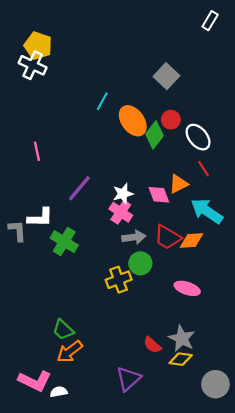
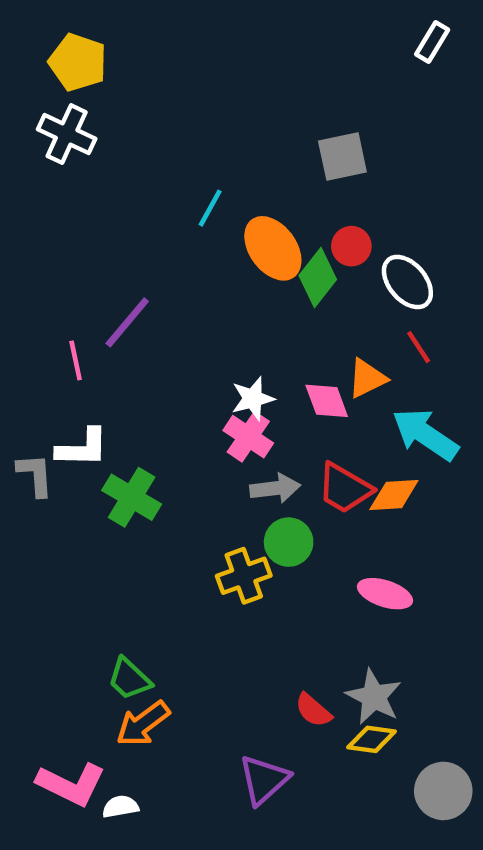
yellow pentagon: (38, 46) -> (78, 62), moved
gray square: (166, 76) -> (342, 156), turned 35
pink line: (37, 151) -> (76, 360), moved
purple line: (79, 188) -> (127, 322), moved

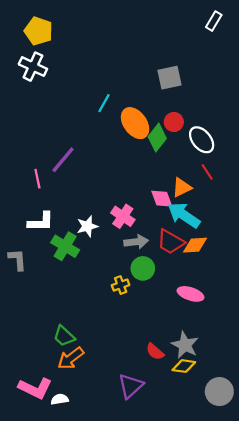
white star: (253, 399) -> (87, 226), moved
cyan arrow: (425, 434) -> (184, 215), moved
gray L-shape: (35, 475) -> (17, 260), moved
yellow cross: (244, 576) -> (121, 285), size x0.7

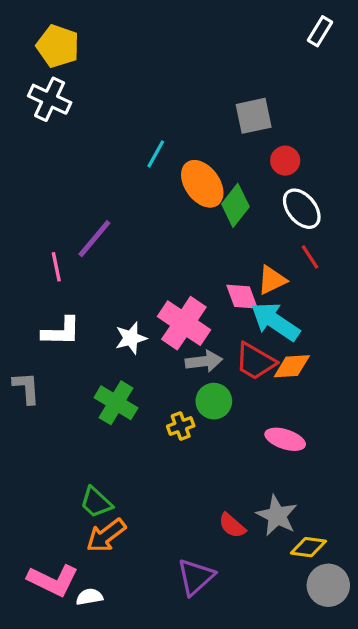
red circle: (174, 122) -> (285, 161), moved
pink cross: (123, 216) -> (184, 323), size x1.4
green cross: (65, 246) -> (116, 403), moved
yellow diamond: (184, 366) -> (308, 547), moved

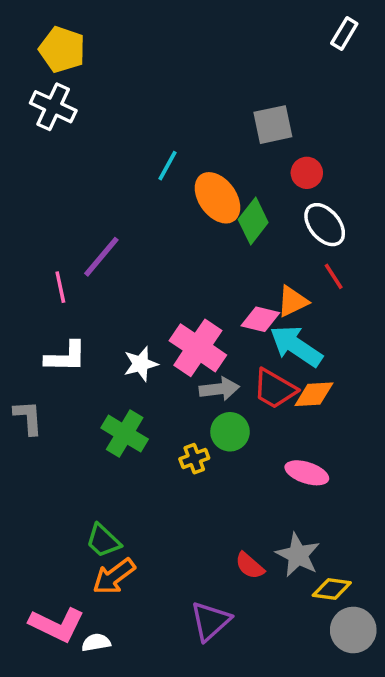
pink diamond: (242, 297) -> (260, 319), turned -56

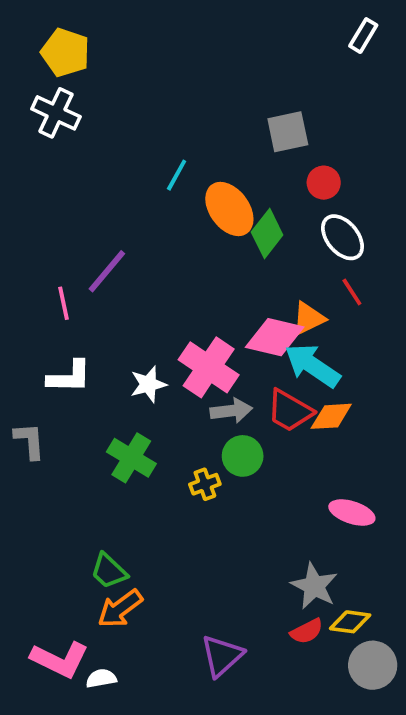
pink diamond: (260, 319) -> (275, 337), size x1.4
pink ellipse: (307, 473) -> (352, 512), moved
red semicircle: (250, 566) -> (307, 631), moved, turned -68

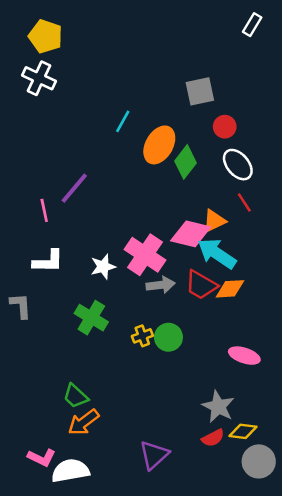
orange ellipse: (229, 209) -> (159, 145), turned 66
green circle: (243, 456) -> (168, 337), moved
pink L-shape: (60, 660) -> (42, 458), size x0.7
white semicircle: (101, 678) -> (70, 471), size x1.8

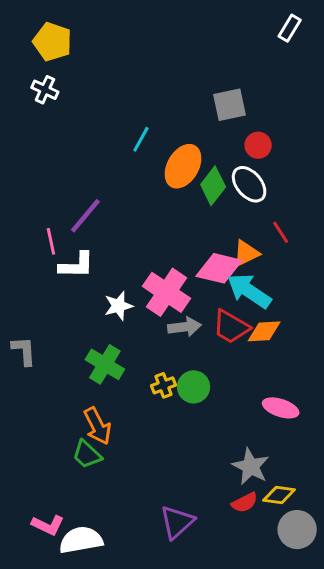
white cross: (39, 78) -> (45, 90), size x0.7
white ellipse: (238, 165) -> (249, 184), moved
white L-shape: (48, 261) -> (76, 265), moved
orange arrow: (83, 422) -> (97, 426), moved, turned -80

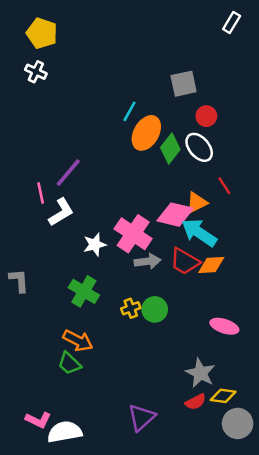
cyan line: (141, 139) -> (130, 111), moved
white L-shape: (76, 265) -> (61, 212), turned -32
orange arrow: (97, 426) -> (78, 341), turned -36

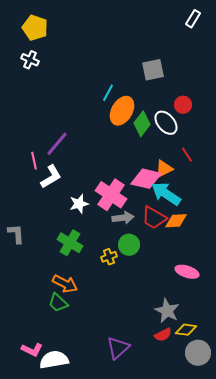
red circle: (206, 116) -> (183, 105), moved
green circle: (155, 309) -> (129, 245), moved

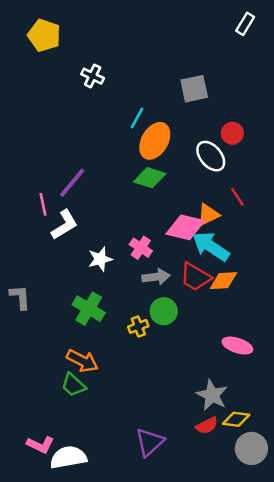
white cross: (30, 60) -> (93, 76), moved
green diamond: (142, 124) -> (150, 178), moved, turned 70
pink cross: (111, 195) -> (141, 248), size x0.6

